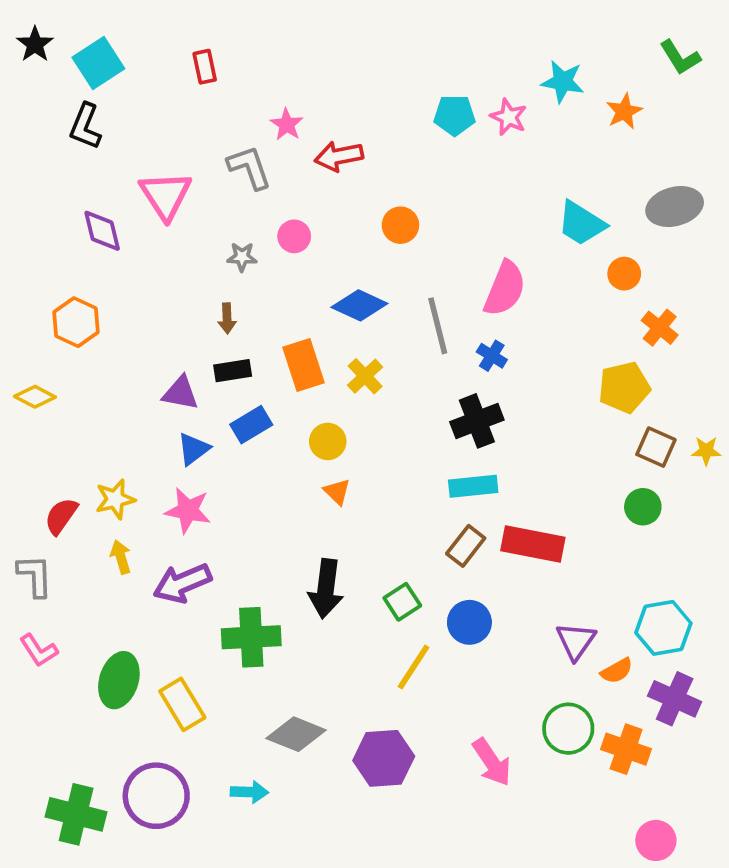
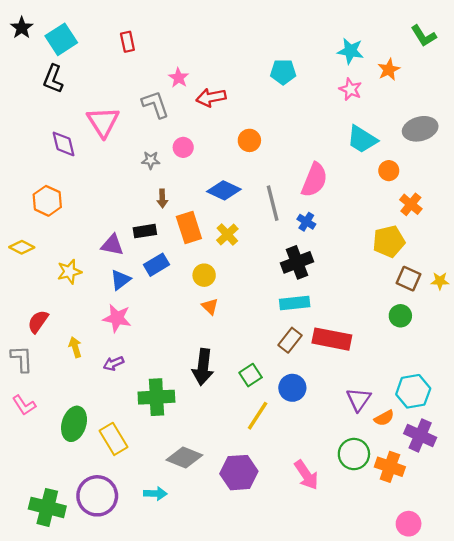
pink star: (509, 117) -> (350, 89), moved
brown arrow: (227, 318) -> (162, 198), moved
yellow star: (115, 499) -> (69, 272), moved
purple arrow: (182, 583) -> (113, 363), size x0.6

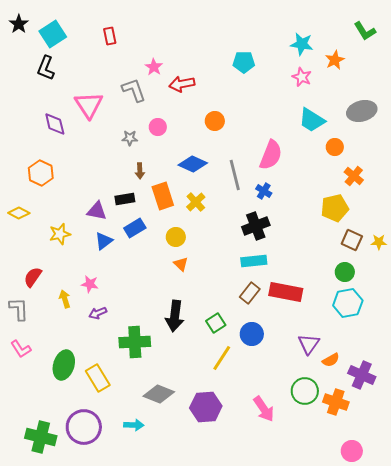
pink star: (117, 318) -> (90, 284), moved, size x0.7
cyan hexagon: (413, 391) -> (348, 303), moved

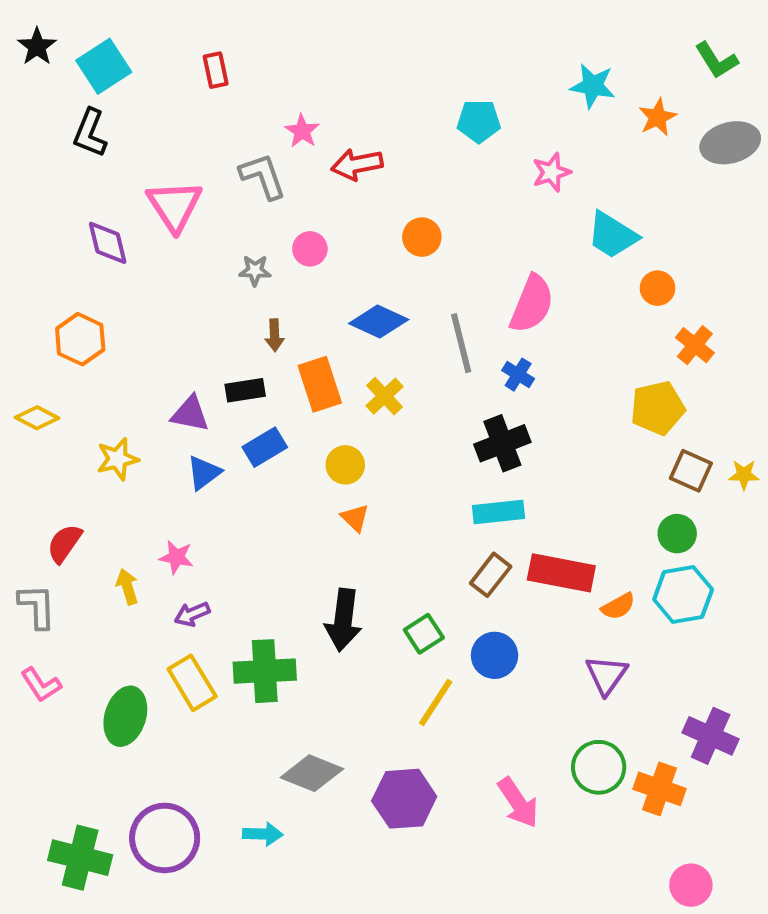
pink star: (302, 77) -> (551, 172), moved, turned 30
gray ellipse: (362, 111) -> (730, 143), moved
orange semicircle: (331, 360) -> (618, 606), moved
yellow rectangle: (98, 378) -> (192, 683), moved

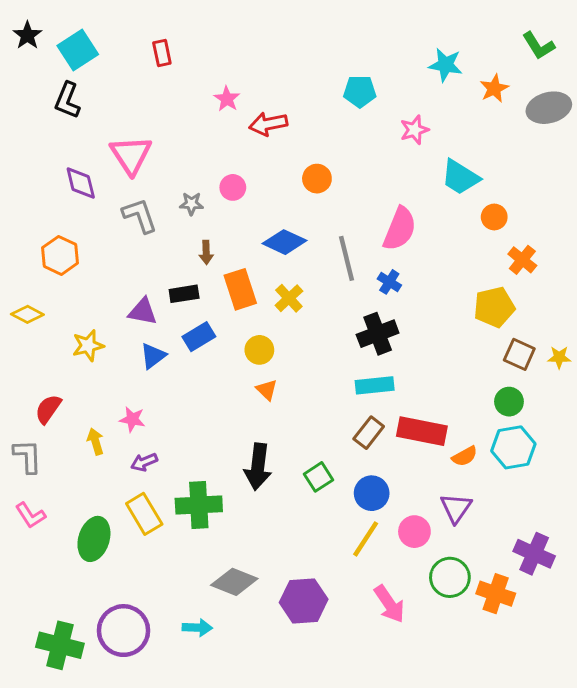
gray L-shape: (263, 176) -> (140, 216), moved
yellow line: (436, 702) -> (366, 539), moved
pink circle: (691, 885) -> (414, 532), moved

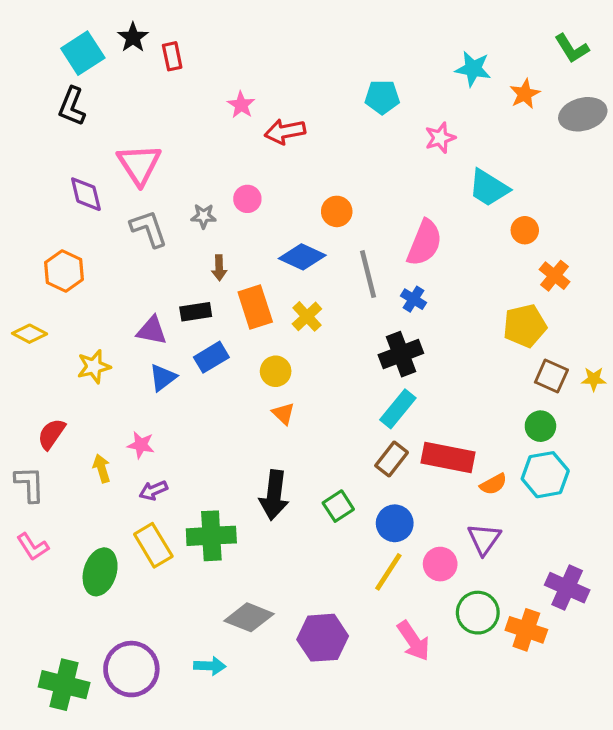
black star: (27, 35) -> (133, 37), moved
orange circle: (317, 179) -> (337, 211), moved
cyan rectangle: (375, 385) -> (398, 409), turned -45

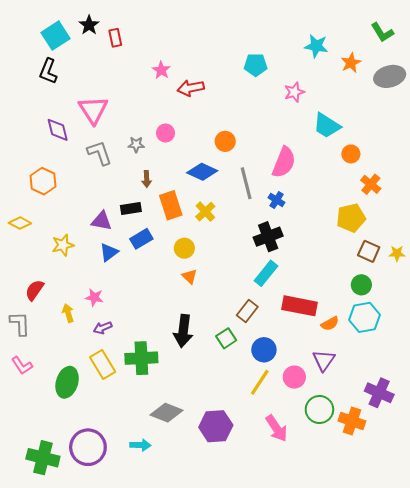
brown rectangle: (392, 459) -> (247, 311), moved

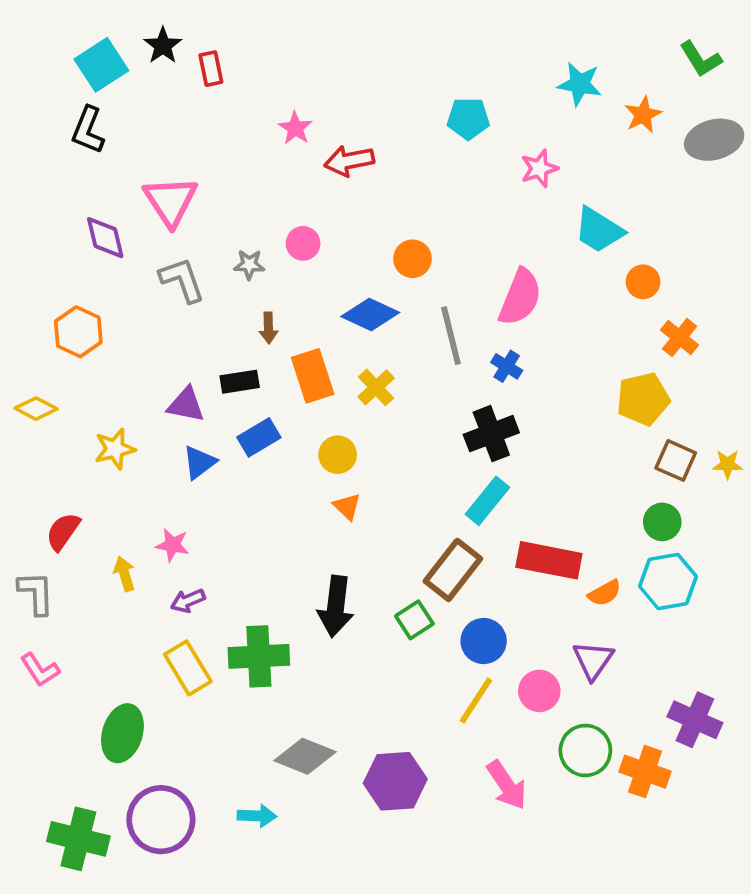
brown rectangle: (247, 311) -> (453, 570), size x1.4
green ellipse: (67, 382) -> (122, 733), moved

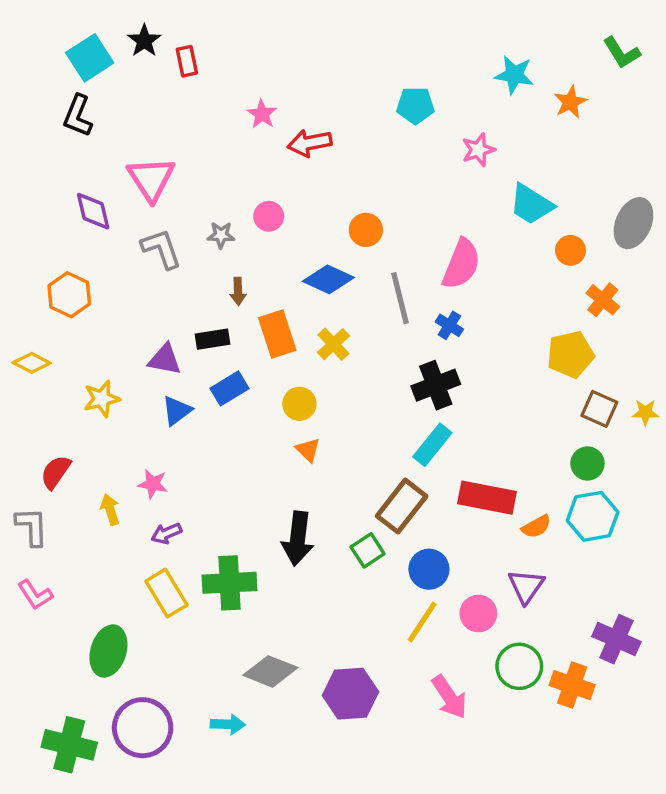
gray ellipse: (714, 140) -> (634, 223), moved, turned -51

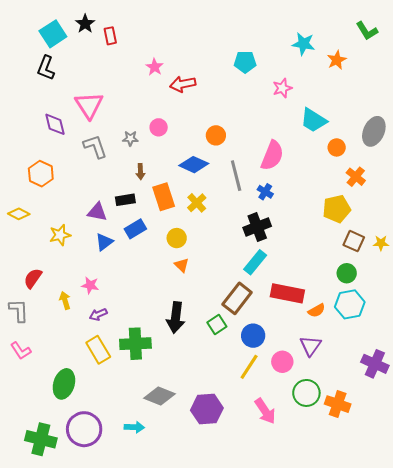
purple cross: (616, 639) -> (375, 364), moved

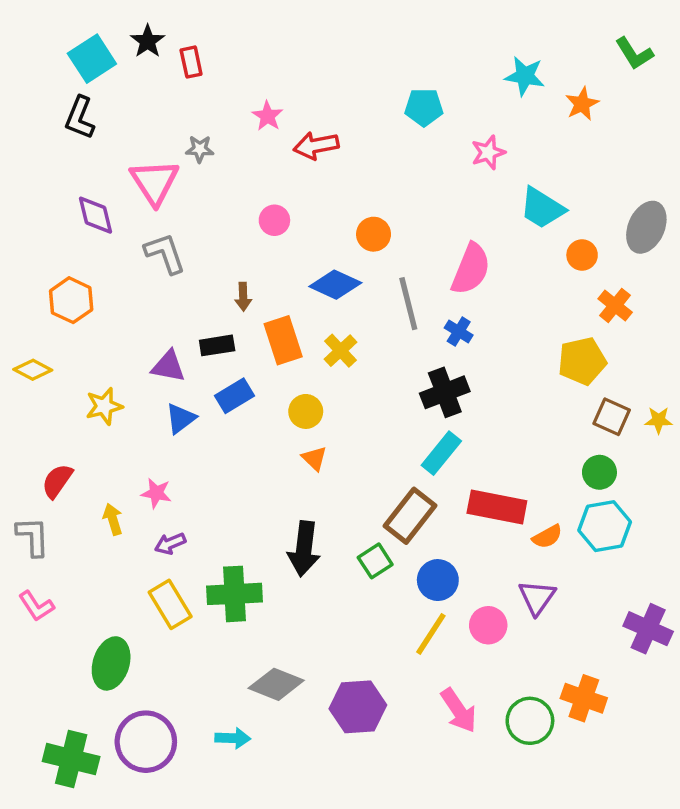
gray star: (130, 138) -> (200, 149), moved
green circle: (306, 393) -> (530, 721), moved

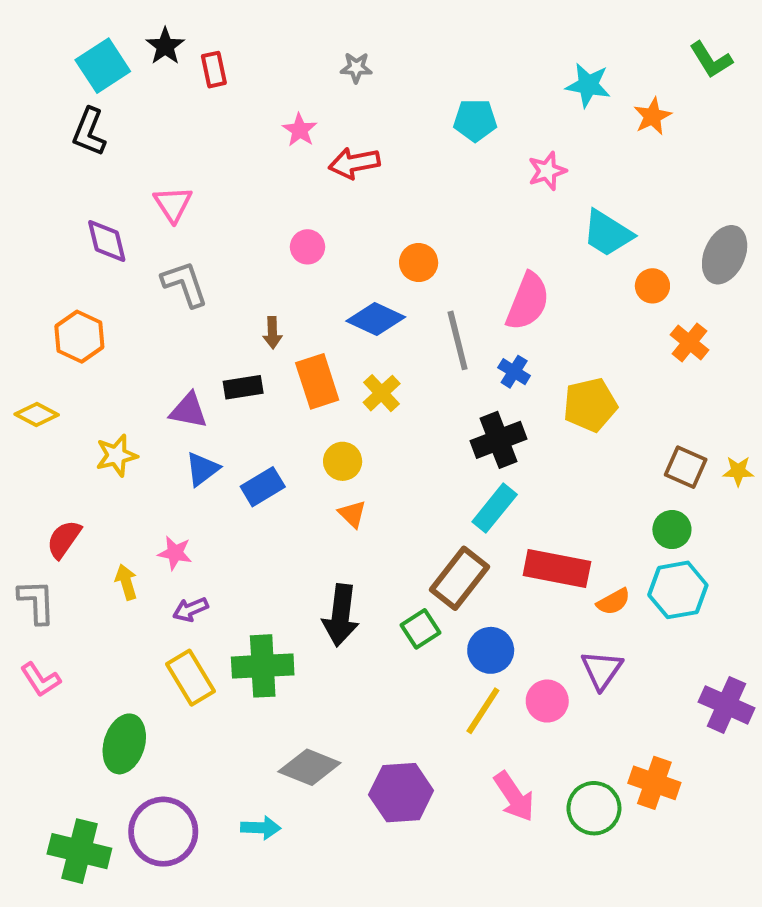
gray star: (200, 149) -> (356, 68), moved
pink triangle: (155, 182) -> (173, 204), size x0.7
yellow pentagon: (582, 361) -> (590, 405), moved
blue rectangle: (234, 396) -> (263, 487), moved

